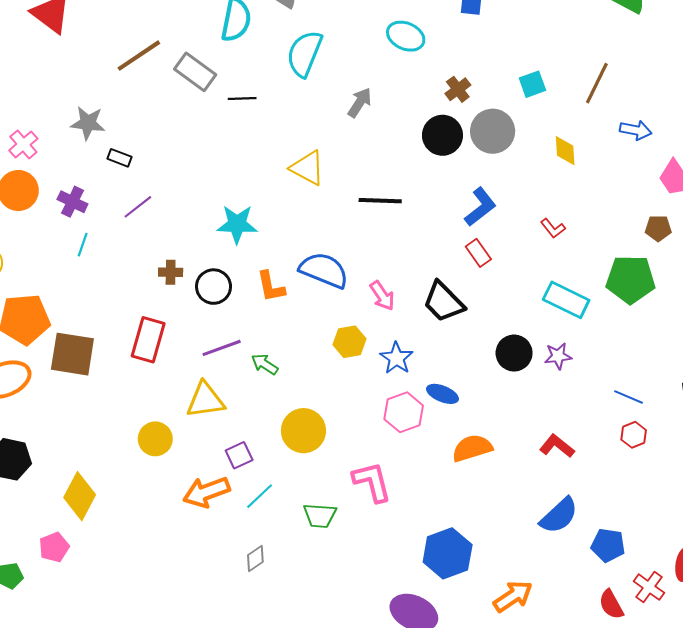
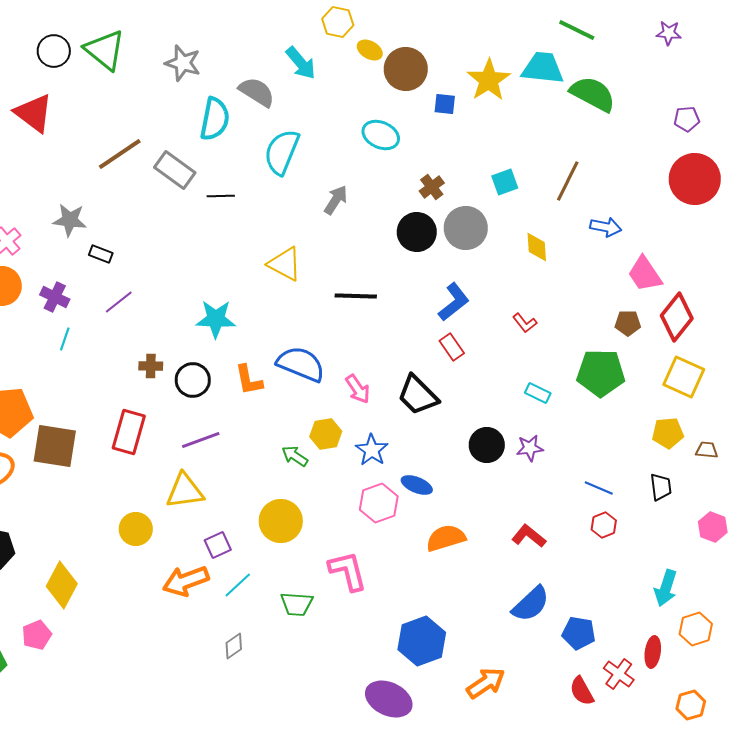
cyan rectangle: (566, 300) -> (538, 393), size x0.6
green arrow: (265, 364) -> (295, 456), moved

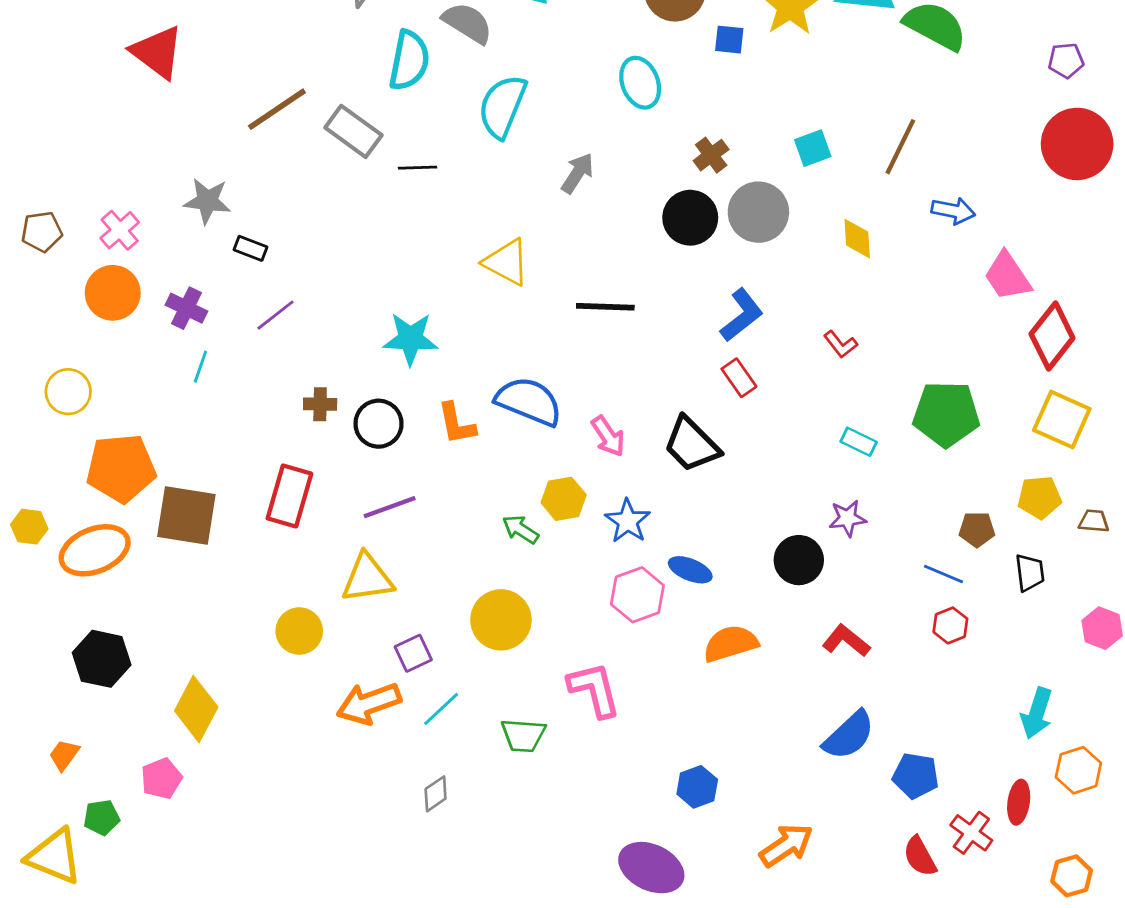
cyan ellipse: (381, 135) -> (640, 83), turned 45
brown pentagon: (628, 323) -> (977, 529), moved
black circle: (487, 445) -> (799, 560), moved
blue hexagon: (422, 641) -> (697, 787), size x0.6

